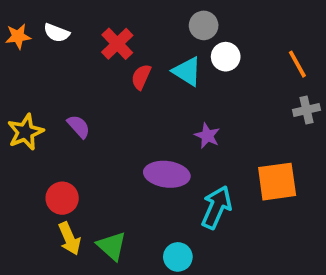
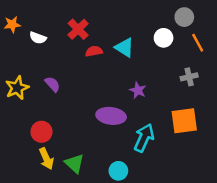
gray circle: (204, 25) -> (184, 17), moved
white semicircle: (57, 33) -> (38, 38), moved
white circle: (226, 57) -> (164, 38), moved
red semicircle: (141, 77) -> (94, 51), turned 56
gray cross: (306, 110) -> (189, 77), moved

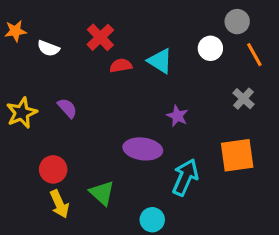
gray cross: (189, 77) -> (243, 99), turned -35
green triangle: (74, 163) -> (102, 193), moved

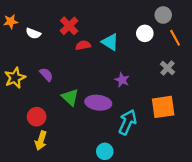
green triangle: (102, 193) -> (70, 97), moved
yellow arrow: (59, 204) -> (41, 141), turned 42

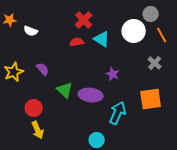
red cross: (69, 26) -> (84, 20), moved
white circle: (145, 33) -> (134, 31), size x1.5
yellow arrow: (41, 141) -> (38, 130), turned -42

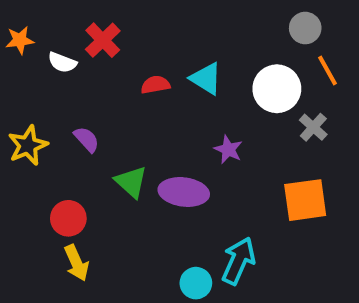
red cross: (84, 20) -> (103, 40), moved
white circle: (134, 31) -> (277, 89), moved
cyan arrow: (118, 113) -> (238, 261), moved

